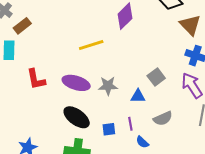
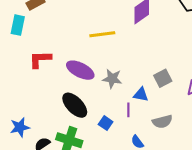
red L-shape: (36, 79) -> (40, 59), turned 90
purple line: (130, 124) -> (128, 110), moved
blue square: (109, 129) -> (106, 123), turned 32

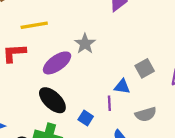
yellow line: (102, 34) -> (34, 25), moved
purple ellipse: (80, 70) -> (57, 63), turned -60
gray star: (112, 79) -> (85, 44), moved, turned 30

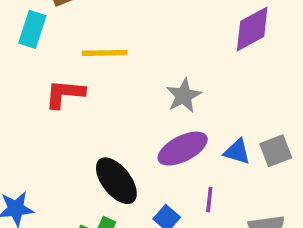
purple ellipse: (57, 63) -> (183, 149), moved
blue triangle: (122, 86) -> (237, 152), moved

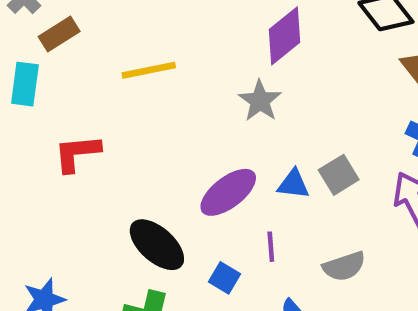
yellow line: (105, 53) -> (149, 70), moved
gray star: (184, 96) -> (260, 101), moved

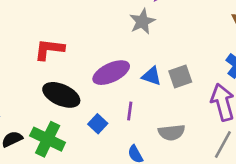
red L-shape: (77, 153) -> (49, 49), moved
black ellipse: (157, 245) -> (61, 95), turned -30

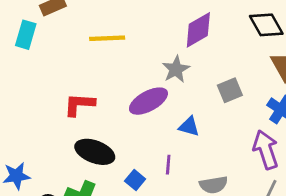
purple ellipse: (111, 73) -> (148, 101), moved
gray square: (180, 76) -> (230, 90), moved

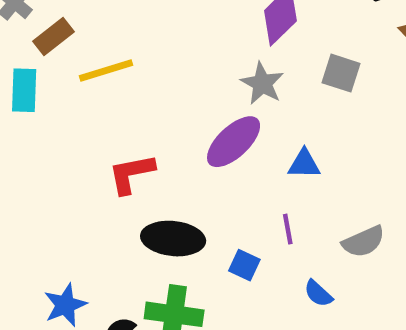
yellow line: (107, 38) -> (106, 70), moved
gray square: (230, 90) -> (341, 73), moved, turned -35

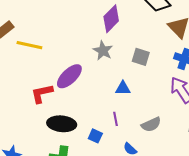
yellow line: (106, 70) -> (29, 45), turned 30
gray square: (341, 73) -> (141, 57), moved
purple ellipse: (234, 142) -> (69, 76), moved

